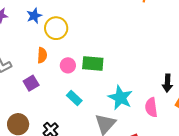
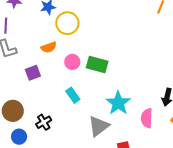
orange semicircle: (42, 55) -> (49, 47), turned 56

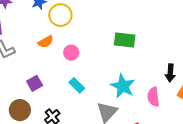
green rectangle: (97, 65) -> (125, 40), moved
purple square: (33, 73) -> (35, 83), moved

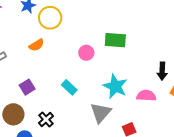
pink circle: (71, 53) -> (86, 53), moved
pink semicircle: (153, 97) -> (146, 96), turned 102

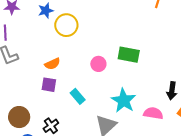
orange semicircle: (36, 45) -> (52, 64), moved
purple square: (27, 87) -> (49, 85), moved, turned 35

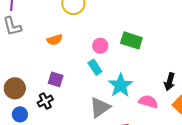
purple square: (49, 85) -> (56, 79), moved
cyan rectangle: (78, 96) -> (95, 67), moved

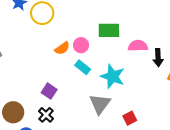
orange semicircle: (55, 40) -> (62, 48), moved
purple square: (56, 79) -> (49, 91), turned 35
pink semicircle: (148, 102) -> (138, 46), moved

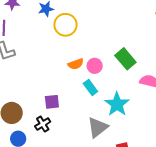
green rectangle: (109, 30) -> (125, 59), turned 35
purple square: (49, 91) -> (52, 102), turned 35

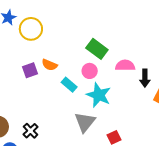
orange semicircle: (76, 64) -> (50, 65), turned 56
pink circle: (95, 66) -> (90, 71), moved
purple square: (52, 102) -> (30, 70), moved

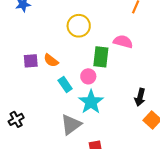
yellow circle: (31, 29) -> (79, 26), moved
green rectangle: (97, 49) -> (101, 57), turned 45
pink semicircle: (125, 66) -> (123, 42), moved

